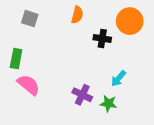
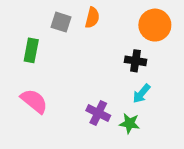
gray square: (30, 19) -> (61, 22), moved
black cross: (102, 39) -> (135, 61), moved
green rectangle: (16, 59) -> (31, 50), moved

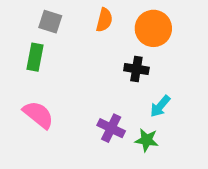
gray square: (61, 22) -> (50, 22), moved
orange circle: (155, 25) -> (153, 28), moved
black cross: (135, 61) -> (136, 69), moved

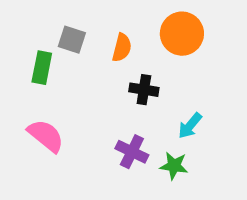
orange semicircle: (104, 20) -> (122, 48), moved
gray square: (50, 22) -> (72, 40), moved
black cross: (136, 69) -> (144, 90), moved

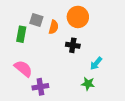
orange circle: (182, 34) -> (78, 17), moved
orange semicircle: (122, 48) -> (54, 27), moved
purple cross: (132, 152) -> (40, 87), moved, turned -35

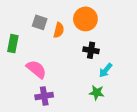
green rectangle: (21, 34) -> (13, 44), moved
black cross: (73, 45) -> (91, 50), moved
pink semicircle: (23, 69) -> (36, 69), moved

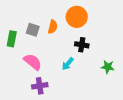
gray square: (40, 22) -> (33, 30), moved
cyan arrow: (106, 70) -> (68, 64), moved
green star: (97, 93) -> (108, 67), moved

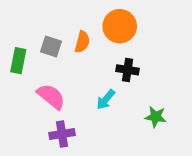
green star: (108, 67) -> (156, 117), moved

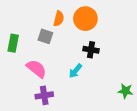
orange semicircle: (82, 42) -> (59, 19), moved
gray square: (51, 47) -> (45, 36), moved
green star: (156, 117) -> (125, 91), moved

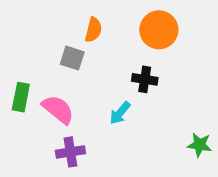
orange circle: (85, 19) -> (159, 30), moved
green rectangle: (13, 43) -> (21, 97), moved

